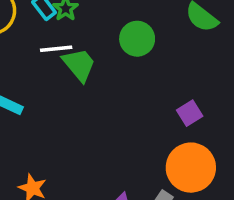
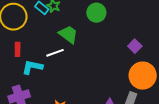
white line: (56, 49) -> (55, 53), moved

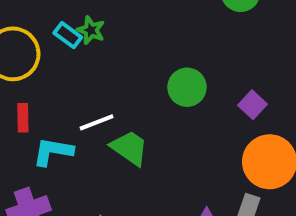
green circle: (96, 13) -> (187, 87), moved
green trapezoid: (68, 34) -> (129, 148), moved

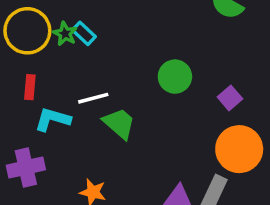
green star: (91, 30) -> (65, 34), moved
cyan rectangle: (68, 35) -> (84, 33), moved

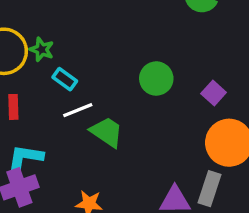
cyan rectangle: (84, 33) -> (65, 79), moved
cyan L-shape: (53, 119) -> (26, 157), moved

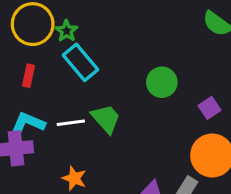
cyan rectangle: (65, 79) -> (80, 62), size x1.6
white line: (78, 110) -> (71, 123), moved

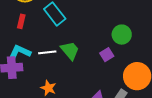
green circle: (162, 82) -> (122, 35), moved
purple square: (209, 108) -> (107, 55), moved

